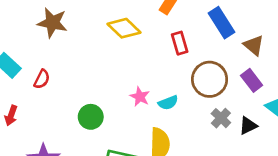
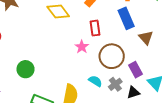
purple rectangle: (252, 80) -> (136, 70), moved
pink star: (140, 97) -> (82, 47), moved
cyan semicircle: (168, 103) -> (95, 81), moved, turned -136

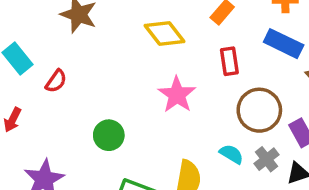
blue rectangle: (126, 18) -> (284, 44), turned -40
pink star: (82, 47) -> (177, 95), moved, size x1.5

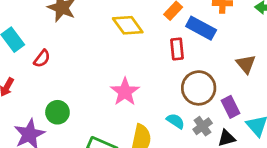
blue rectangle: (284, 44) -> (201, 28), moved
pink star: (177, 95) -> (125, 92), moved
green circle: (109, 135) -> (57, 112), moved

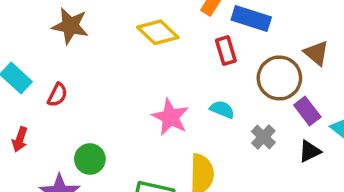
brown circle: (199, 88) -> (279, 78), moved
cyan semicircle: (176, 121) -> (222, 109), moved
gray cross: (203, 126) -> (263, 137), moved

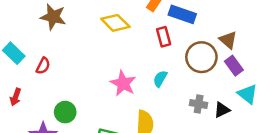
cyan semicircle: (222, 109) -> (160, 79), turned -84
purple rectangle: (307, 111) -> (234, 66), moved
gray cross: (263, 137) -> (199, 104), moved, turned -35

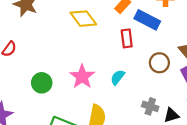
brown circle: (201, 57) -> (159, 63), size x0.7
green circle: (65, 112) -> (42, 83), moved

